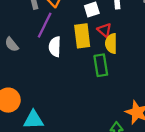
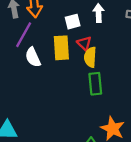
white semicircle: (55, 47) -> (33, 57), turned -30
green rectangle: (101, 65) -> (95, 84), moved

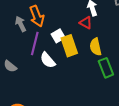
white square: (73, 22) -> (58, 36), moved
red triangle: (84, 43) -> (86, 23), moved

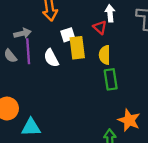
gray arrow: (21, 24) -> (22, 33), moved, turned 91
purple line: (35, 43) -> (28, 51), moved, turned -30

